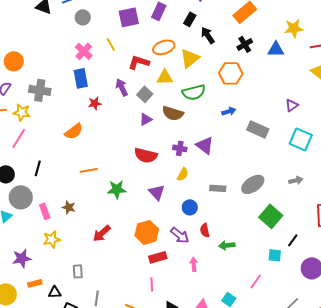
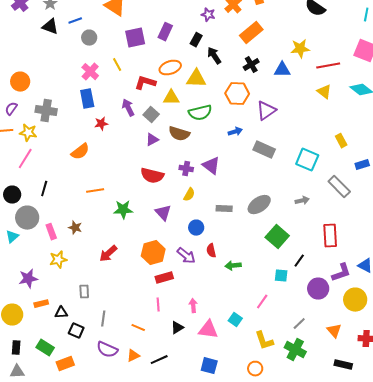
yellow triangle: (190, 58) -> (196, 79), turned 40
purple triangle: (292, 105) -> (266, 111), moved, size x1.5
pink arrow: (194, 264) -> (193, 306), moved

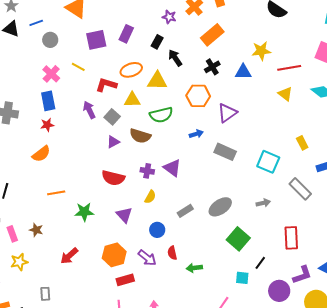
yellow line: (117, 65) -> (78, 67), turned -32
red star: (101, 124) -> (47, 125), moved
gray rectangle: (224, 209) -> (185, 211), turned -35

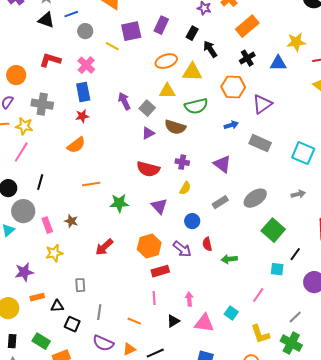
yellow line: (78, 67) -> (112, 46), moved
red L-shape: (106, 85) -> (50, 60), moved
purple triangle: (172, 168) -> (222, 164), moved

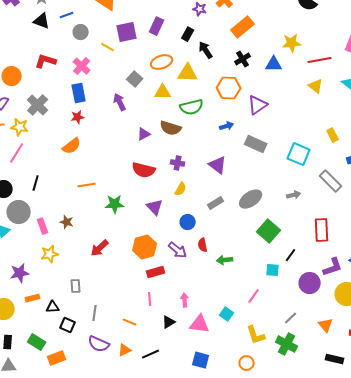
gray cross: (42, 104) -> (38, 105), turned 35
gray square: (147, 108) -> (135, 79), moved

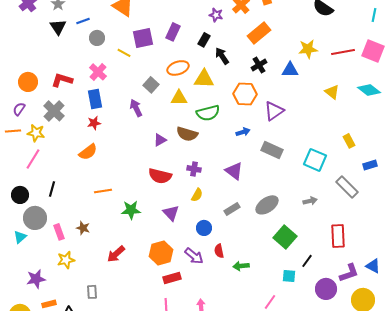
black triangle: (42, 21) -> (58, 27), turned 36
red line: (320, 60) -> (343, 52), moved
red L-shape: (46, 61) -> (62, 80), moved

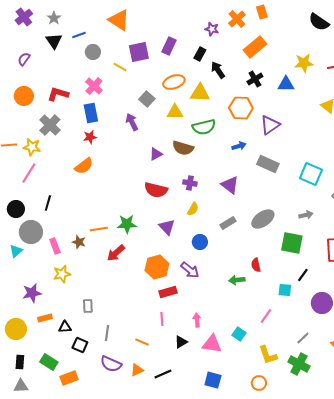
purple semicircle: (19, 109) -> (24, 59), moved
orange line: (103, 191) -> (99, 229), moved
green square: (285, 237) -> (292, 243), moved, turned -30
red semicircle: (219, 251) -> (256, 265), moved
red arrow: (116, 254) -> (116, 253), moved

